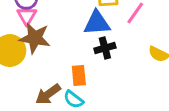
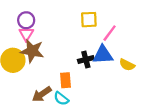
blue triangle: (97, 23) -> (103, 55), moved

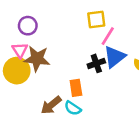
pink line: (110, 33) -> (108, 36), moved
pink triangle: (26, 34) -> (20, 50), moved
blue triangle: (103, 55) -> (115, 57), turned -30

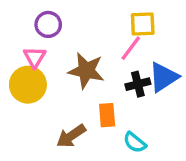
pink line: (108, 36) -> (131, 48), moved
brown star: (37, 59) -> (86, 71), moved
cyan semicircle: (73, 108) -> (135, 143), moved

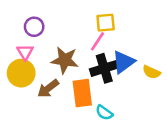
black cross: (138, 84) -> (104, 68), size x1.5
orange rectangle: (107, 115) -> (82, 93), size x1.5
brown arrow: (71, 136) -> (48, 88), moved

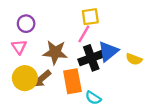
yellow circle: (21, 73) -> (25, 78), moved

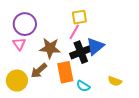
purple circle: (26, 24) -> (25, 24), size x1.5
yellow semicircle: (134, 59) -> (115, 81), moved
yellow circle: (25, 78) -> (17, 81), moved

